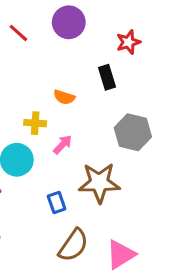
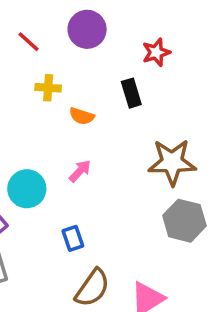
yellow cross: (35, 123) -> (48, 88), moved
gray hexagon: (133, 132) -> (184, 221), moved
brown star: (99, 183) -> (172, 162), moved

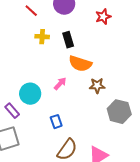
black rectangle: (131, 93) -> (68, 40), moved
orange semicircle: (82, 116) -> (80, 64), moved, size x1.6
brown star: (172, 162) -> (97, 86), moved, size x0.6

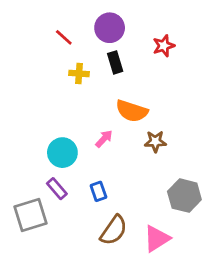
black rectangle: (68, 40) -> (115, 62), moved
purple rectangle: (12, 111) -> (57, 189), moved
gray hexagon: (119, 112) -> (184, 196), moved

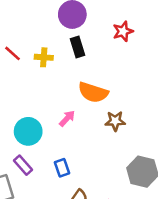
red line: (64, 37) -> (13, 53), moved

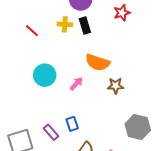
yellow cross: (44, 57) -> (65, 24), moved
cyan circle: (28, 131) -> (45, 75), moved
purple rectangle: (23, 165) -> (51, 132), moved

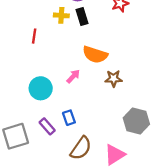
red line: (32, 31) -> (34, 36), moved, turned 56
cyan circle: (45, 75) -> (41, 88), moved

